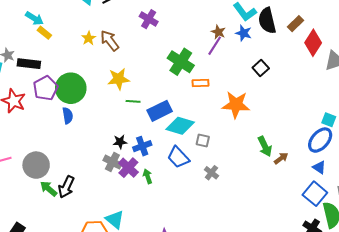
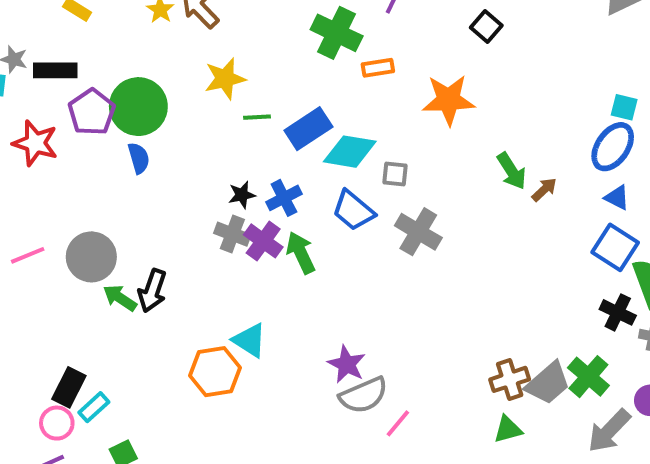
gray cross: (211, 173) -> (418, 232), size x1.6
green arrow: (148, 176) -> (301, 253), size x1.5

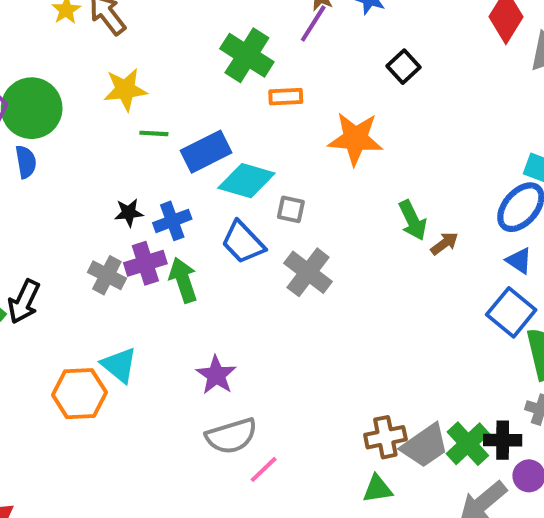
gray cross: (232, 234) -> (107, 275), moved
purple cross: (263, 241) -> (145, 263), turned 30
black cross: (618, 312) -> (503, 440), moved, turned -32
purple star: (347, 364) -> (216, 375), moved

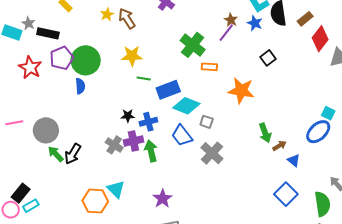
blue triangle: (519, 261) -> (294, 160), moved
blue square: (511, 312) -> (286, 194), moved

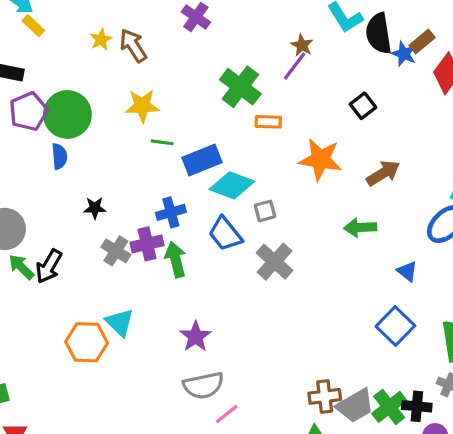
blue star: (255, 23) -> (404, 54), moved
black star: (128, 116) -> (95, 208), moved
gray square: (207, 122) -> (265, 211), turned -32
green arrow: (265, 133) -> (360, 227), turned 108
brown arrow: (279, 146) -> (383, 173), moved, size x1.5

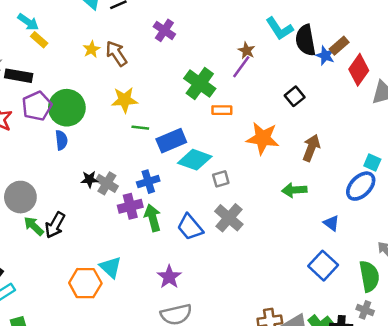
brown arrow: (383, 173) -> (311, 148), turned -36
blue trapezoid: (225, 234) -> (190, 227), moved
gray cross: (116, 251) -> (107, 183), moved

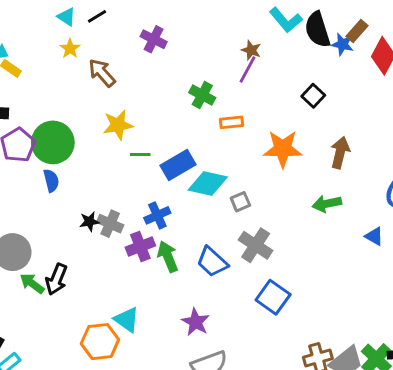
yellow star: (92, 49) -> (70, 49), moved
green cross: (200, 84) -> (202, 95), size x0.7
blue square: (323, 266) -> (273, 297), moved

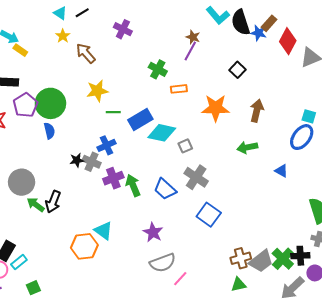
blue cross: (157, 215) -> (107, 145), moved

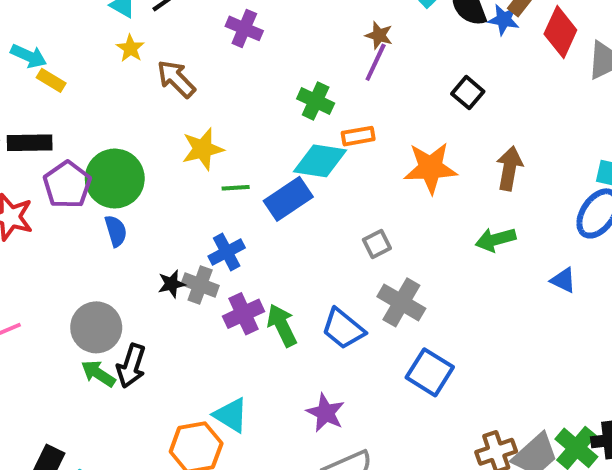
cyan diamond: (162, 133) -> (320, 161), moved
gray circle: (22, 182) -> (96, 327), moved

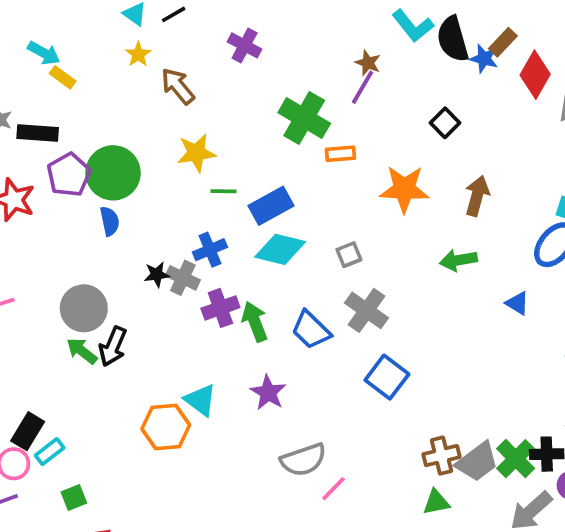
green cross: (316, 101) -> (304, 118), size x1.5
cyan diamond: (320, 161) -> (280, 249), moved
purple star: (326, 413) -> (268, 393), moved

